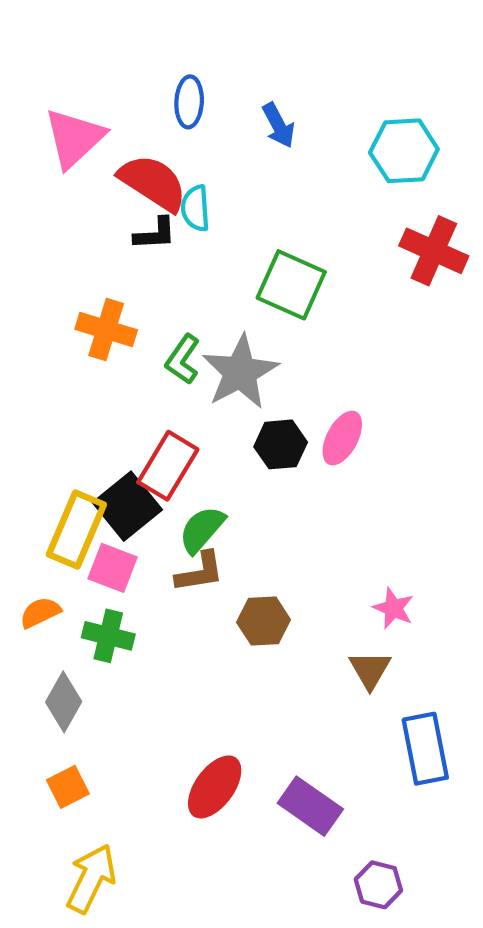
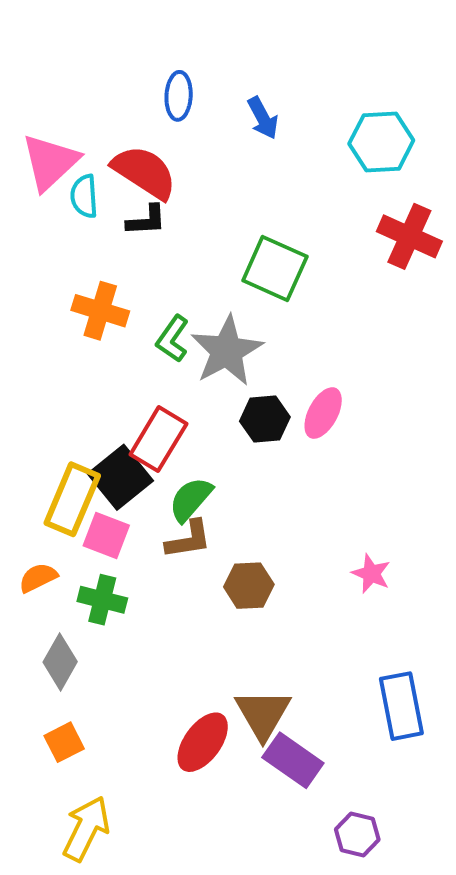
pink triangle: (74, 138) -> (50, 162), moved
cyan semicircle: (195, 208) -> (84, 196), moved
brown triangle: (370, 670) -> (263, 714), moved, size x1.4

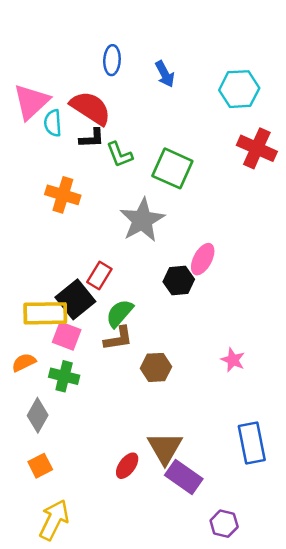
green L-shape: (173, 339) -> (120, 155), moved, turned -56
black hexagon: (265, 419) -> (179, 281), moved
red rectangle: (158, 439) -> (99, 276), size x0.7
yellow rectangle: (72, 499) -> (45, 313), turned 66
red ellipse: (203, 742) -> (127, 466), size x0.7

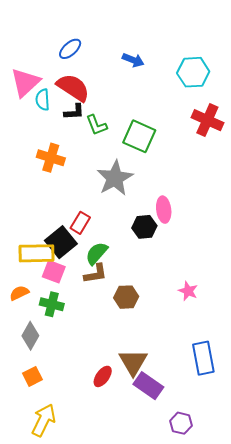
blue ellipse: (112, 60) -> (70, 49), moved, turned 45
blue arrow: (165, 74) -> (133, 60), turned -40
pink ellipse: (203, 259) -> (164, 210), turned -35

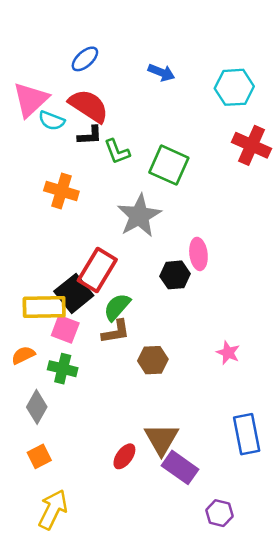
cyan semicircle: (43, 100) -> (52, 121), turned -65
red rectangle: (80, 223) -> (97, 270), size x1.6

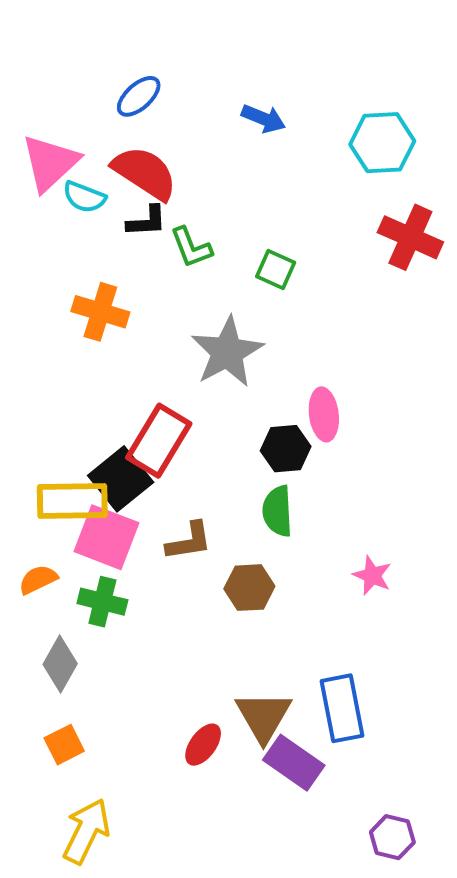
green square: (169, 165) -> (276, 270), size x0.6
green semicircle: (117, 307) -> (278, 511), moved, turned -44
pink square: (65, 329) -> (106, 537), size x1.4
blue rectangle: (247, 434) -> (342, 708), moved
purple hexagon: (219, 513) -> (392, 837), moved

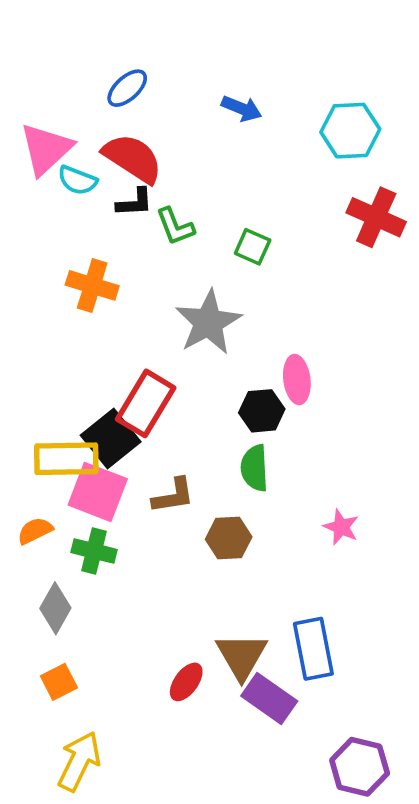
purple hexagon: (392, 837) -> (360, 767), size x1.4

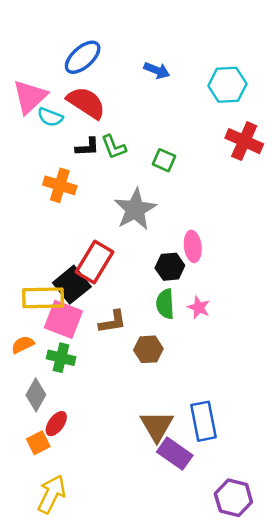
blue ellipse: (127, 88) -> (83, 57), size x1.4
black L-shape: (135, 202) -> (87, 147), moved
pink star: (341, 527) -> (199, 307), moved
red ellipse: (186, 682) -> (56, 424), moved

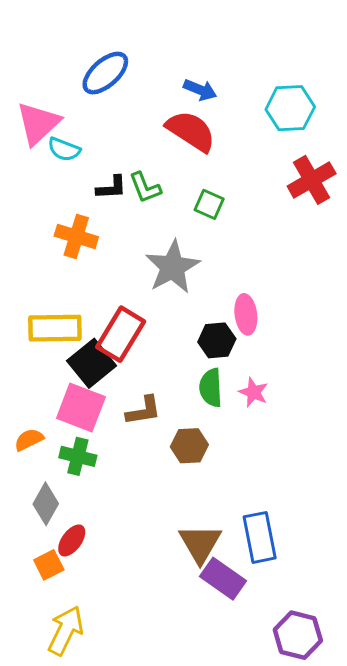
red semicircle: (86, 103) -> (191, 131), moved
red cross: (244, 141) -> (312, 180), turned 36
yellow rectangle: (43, 298) -> (55, 328), moved

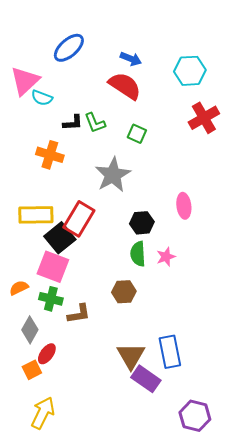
pink ellipse: (246, 314) -> (184, 206), moved
pink star: (254, 392) -> (166, 257), turned 30
brown L-shape: (144, 411) -> (79, 314), moved

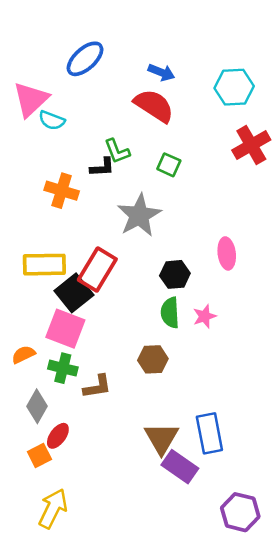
black L-shape: (73, 123) -> (102, 167), moved

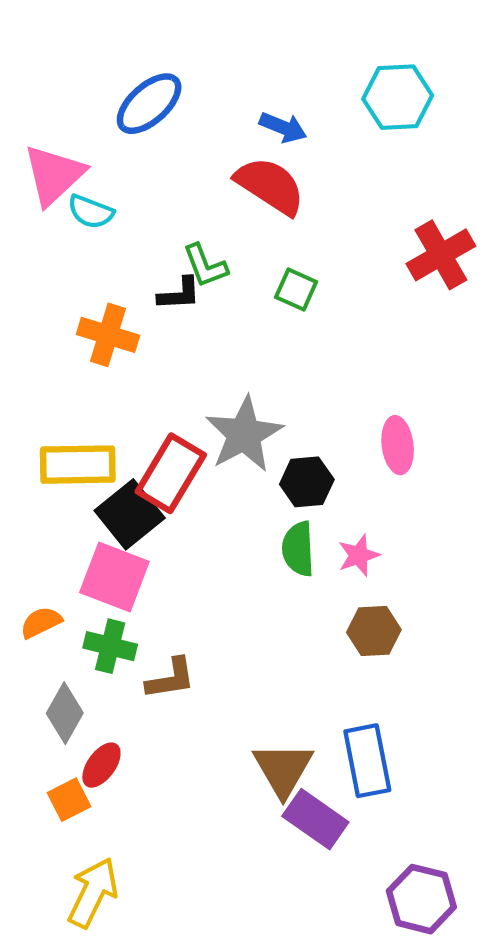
cyan hexagon: (234, 87) -> (398, 97), moved
gray star: (139, 215) -> (244, 434), moved
brown hexagon: (153, 359) -> (374, 631), moved

